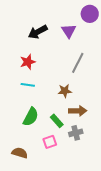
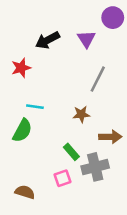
red star: (28, 62) -> (21, 68), moved
brown arrow: (78, 111) -> (110, 137), moved
green semicircle: (31, 117) -> (22, 131), moved
gray cross: (76, 133) -> (95, 167), size x1.5

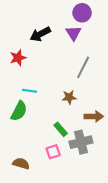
purple circle: (113, 18) -> (82, 13), moved

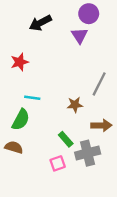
black arrow: (40, 34) -> (40, 23), moved
gray line: (83, 67) -> (99, 84), moved
brown semicircle: (21, 164) -> (14, 147), moved

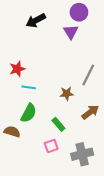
red star: (20, 62) -> (17, 69), moved
green semicircle: (21, 120) -> (29, 113), moved
brown arrow: (101, 125) -> (90, 112), turned -36
gray cross: (88, 153) -> (82, 154), moved

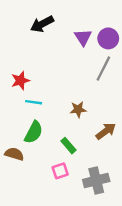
purple circle: (79, 12) -> (108, 38), moved
gray line: (88, 75) -> (103, 69), moved

